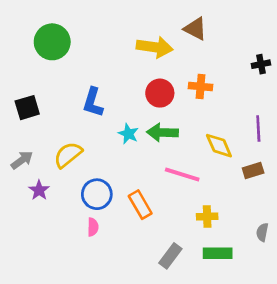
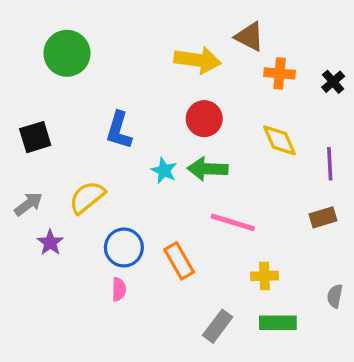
black cross: (261, 64) -> (333, 82), turned -30
orange cross: (201, 86) -> (280, 73), moved
yellow diamond: (219, 146) -> (280, 140), moved

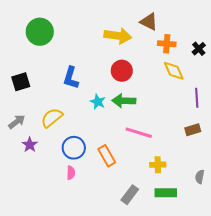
yellow diamond: (280, 140) -> (174, 71), moved

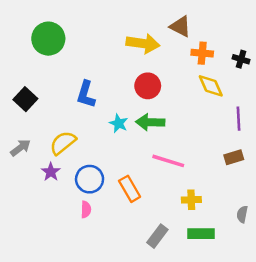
black cross: (199, 49) -> (241, 59), turned -32
black square: (21, 82) -> (25, 99), turned -30
purple star: (30, 145) -> (51, 172), moved

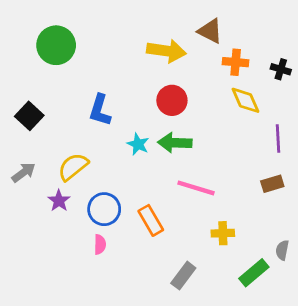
green rectangle: (201, 234) -> (254, 273), moved, turned -40

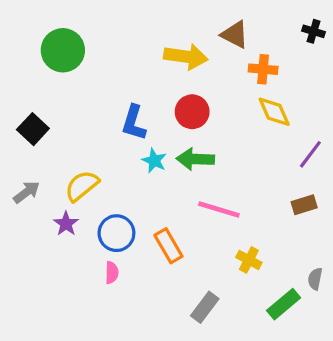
black cross: (281, 69) -> (314, 31), moved
blue L-shape: (100, 110) -> (134, 123), moved
purple line: (278, 138) -> (310, 154), turned 40
yellow cross: (223, 233) -> (249, 260), turned 30

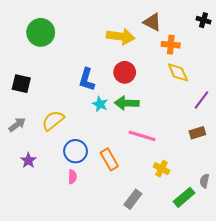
black square: (33, 129) -> (21, 84), turned -30
purple star: (66, 224) -> (28, 160), moved

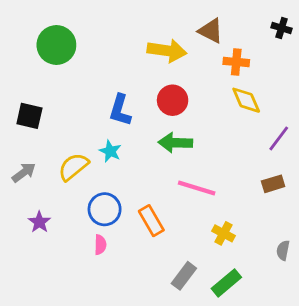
cyan star: (100, 104) -> (110, 151), moved
green rectangle: (184, 197) -> (226, 283), moved

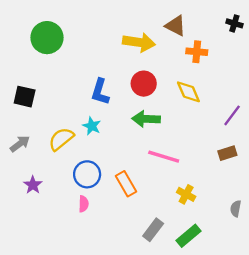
yellow diamond: (246, 100) -> (188, 92), moved

